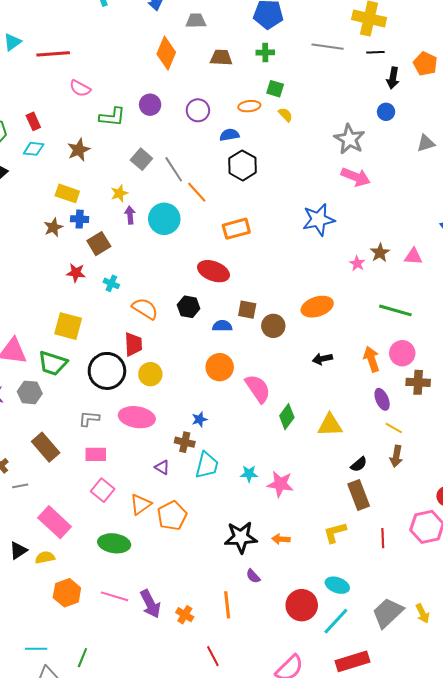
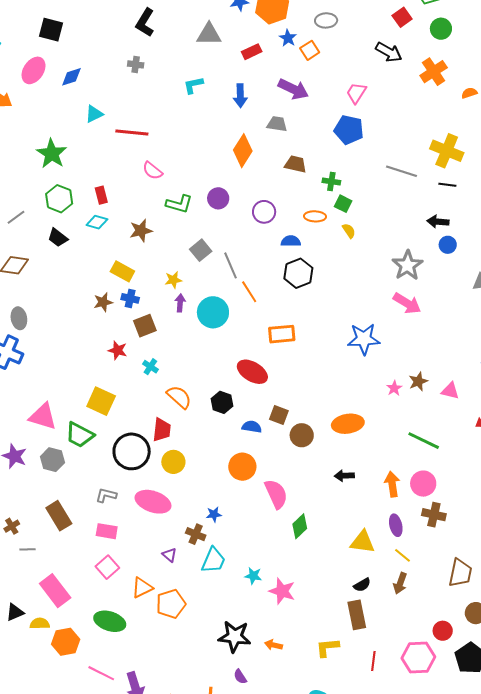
green cross: (265, 53) -> (331, 182), moved
black arrow: (393, 78) -> (438, 222), moved, turned 75
yellow triangle: (330, 425) -> (363, 542), moved
orange hexagon: (67, 593) -> (66, 642), moved

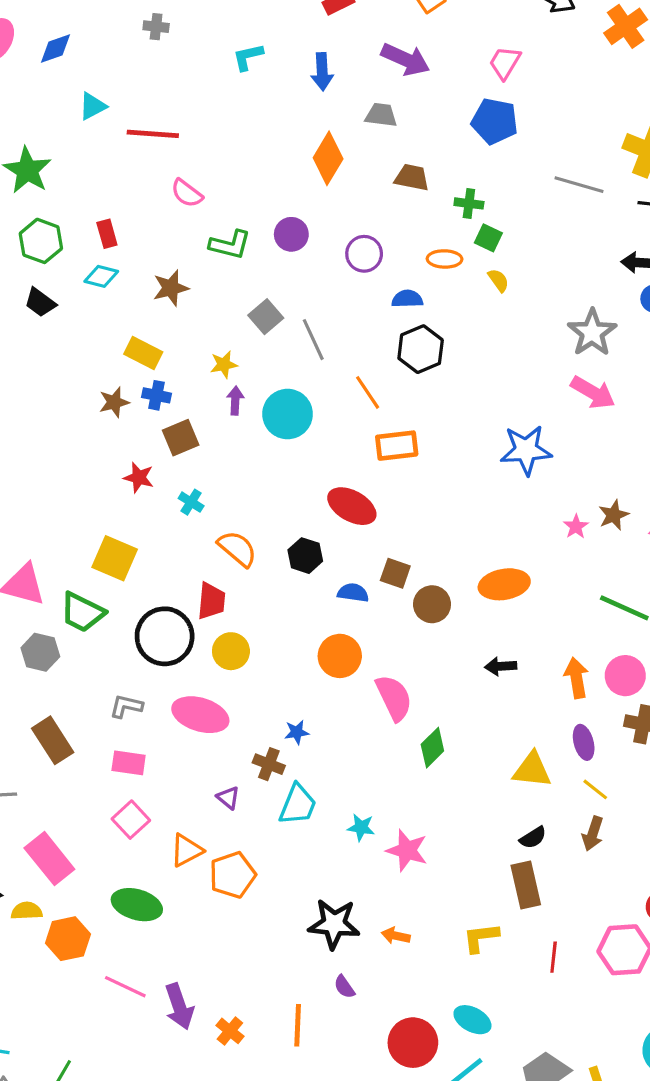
orange line: (249, 292) -> (368, 392), moved

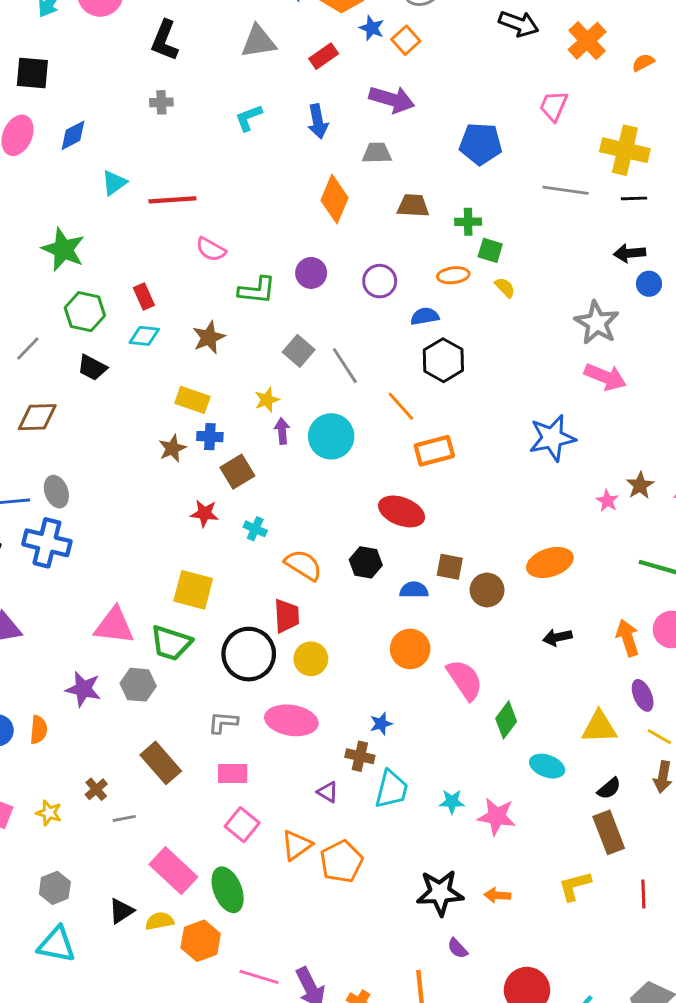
pink trapezoid: (505, 63) -> (554, 106), moved
green ellipse: (137, 905) -> (228, 890), moved, turned 60
cyan ellipse: (472, 1020) -> (547, 766), moved

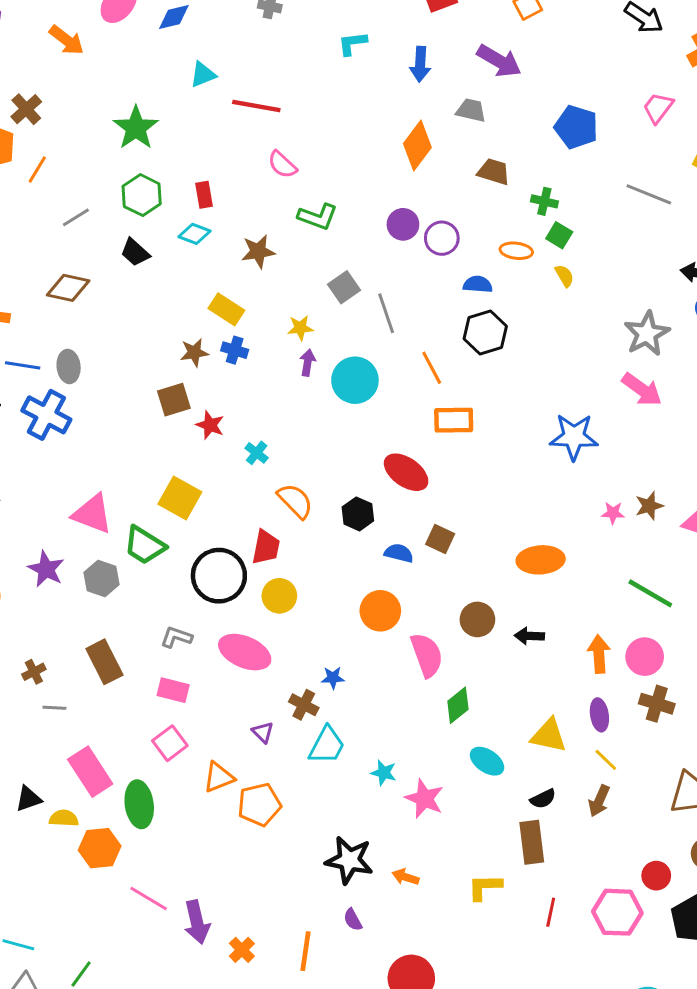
purple circle: (311, 273) -> (403, 224), moved
brown square: (237, 472) -> (174, 400), moved
pink star: (607, 501) -> (613, 513), turned 30
brown circle: (487, 590) -> (477, 619), moved

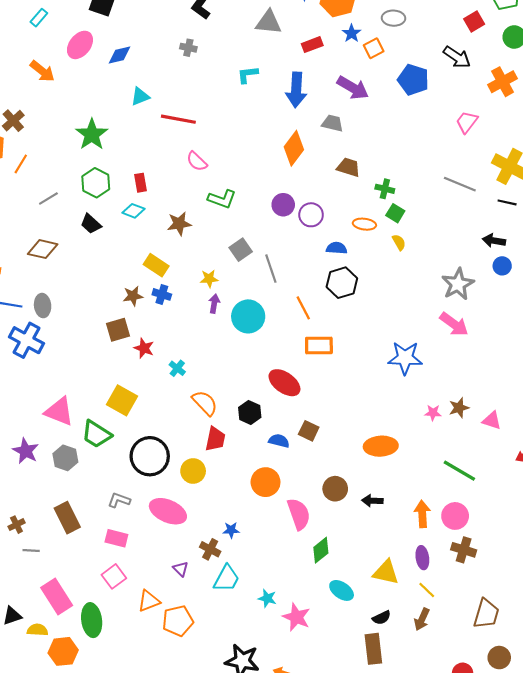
blue arrow: (420, 64) -> (296, 90), size x1.4
blue pentagon: (576, 127) -> (413, 80), moved
red trapezoid: (266, 547) -> (215, 439), moved

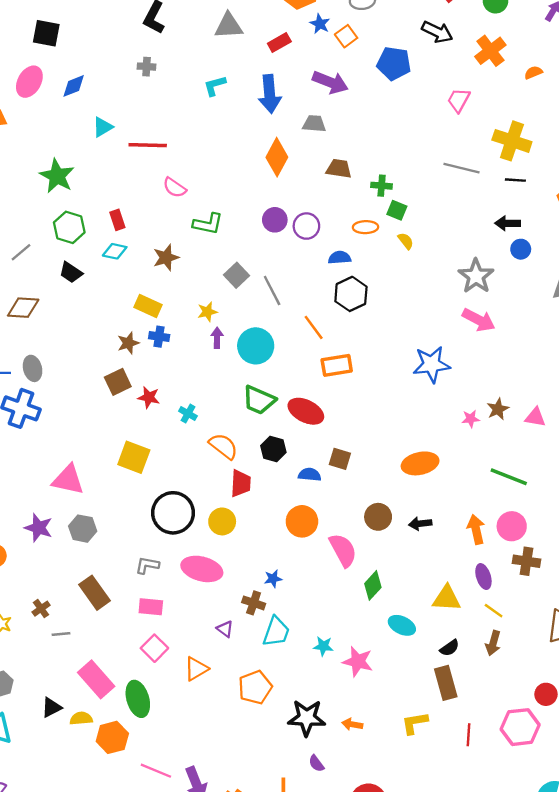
green trapezoid: (96, 434) -> (259, 400), moved
orange pentagon: (178, 621) -> (255, 687), moved

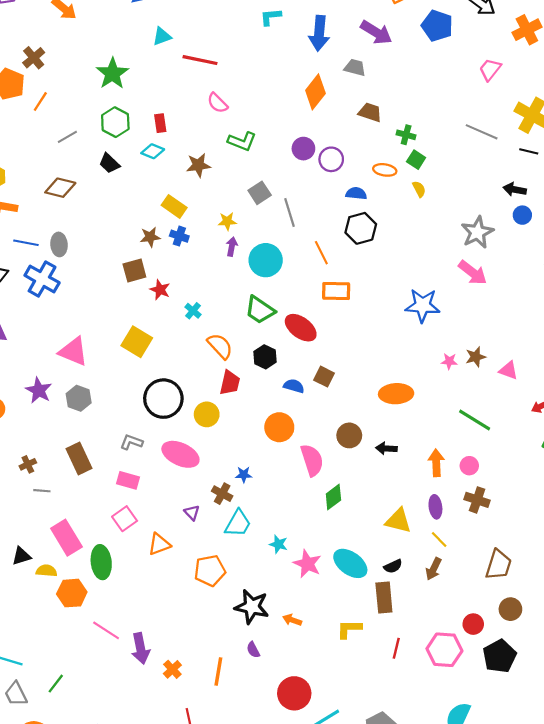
pink circle: (512, 526) -> (469, 466), size x0.7
cyan ellipse: (402, 625) -> (350, 563), moved, size x1.4

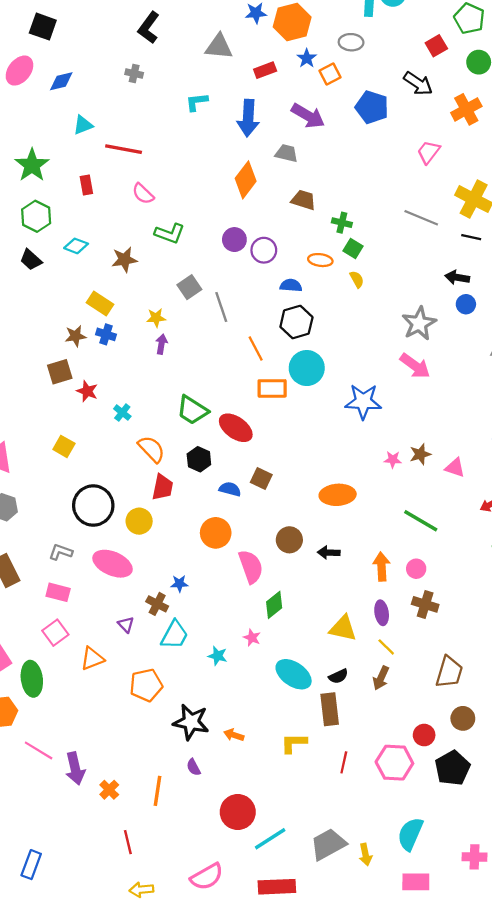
red rectangle: (160, 123) -> (86, 185), moved
cyan circle: (266, 260) -> (307, 368), moved
yellow square: (137, 342) -> (64, 446), size x0.7
pink star: (307, 564) -> (252, 638), moved, size x0.6

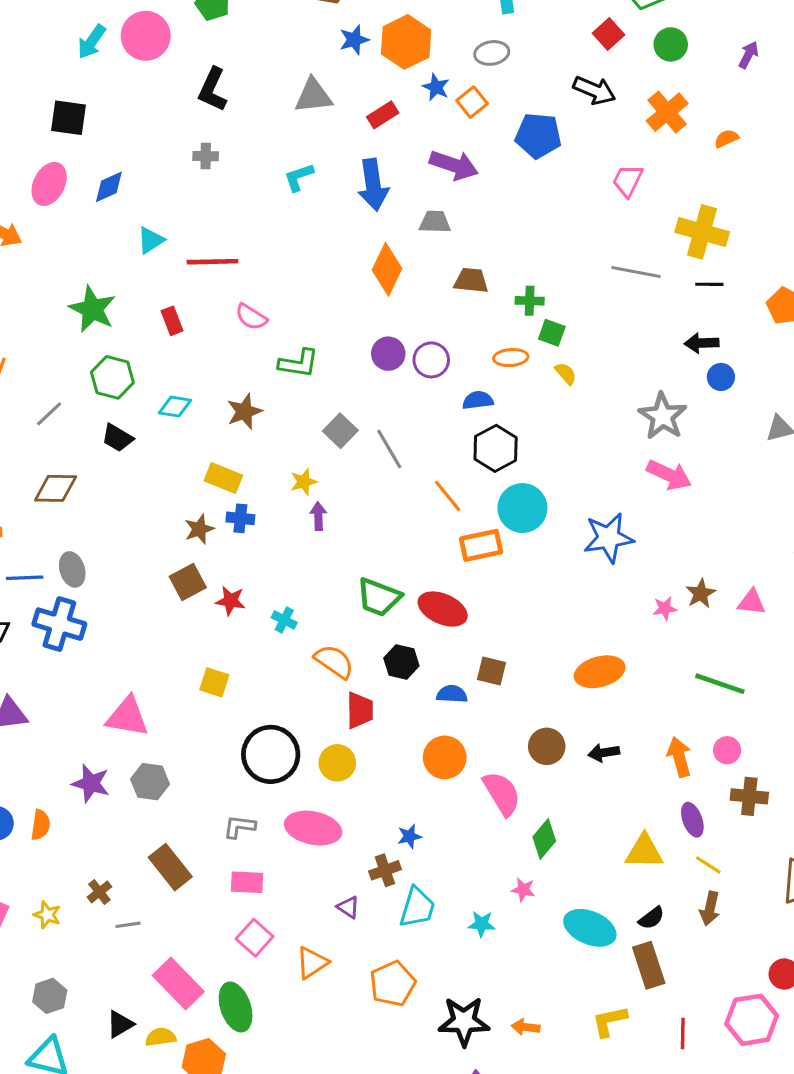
brown cross: (157, 604) -> (385, 870), turned -35

